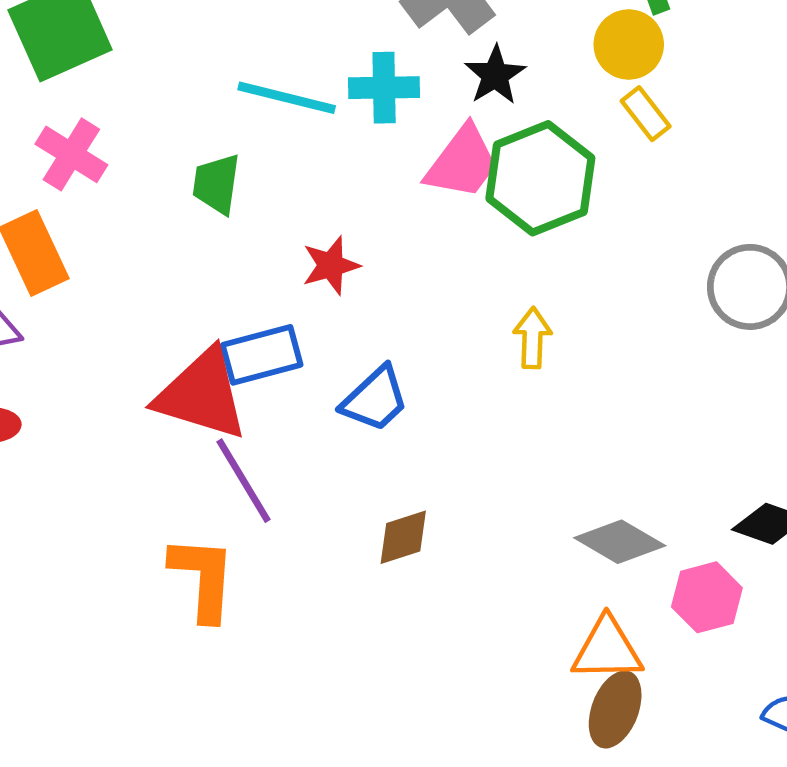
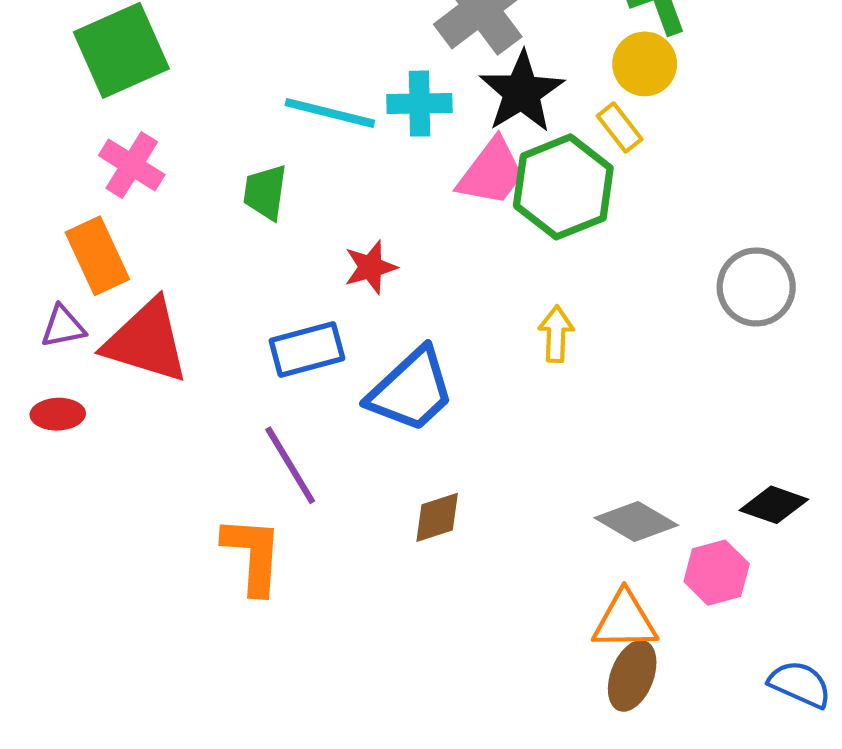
black star: (495, 75) -> (522, 92), size x1.5
yellow rectangle: (646, 114) -> (620, 128), moved
red triangle: (202, 395) -> (146, 341), moved
blue trapezoid: (375, 399) -> (411, 390), size x1.4

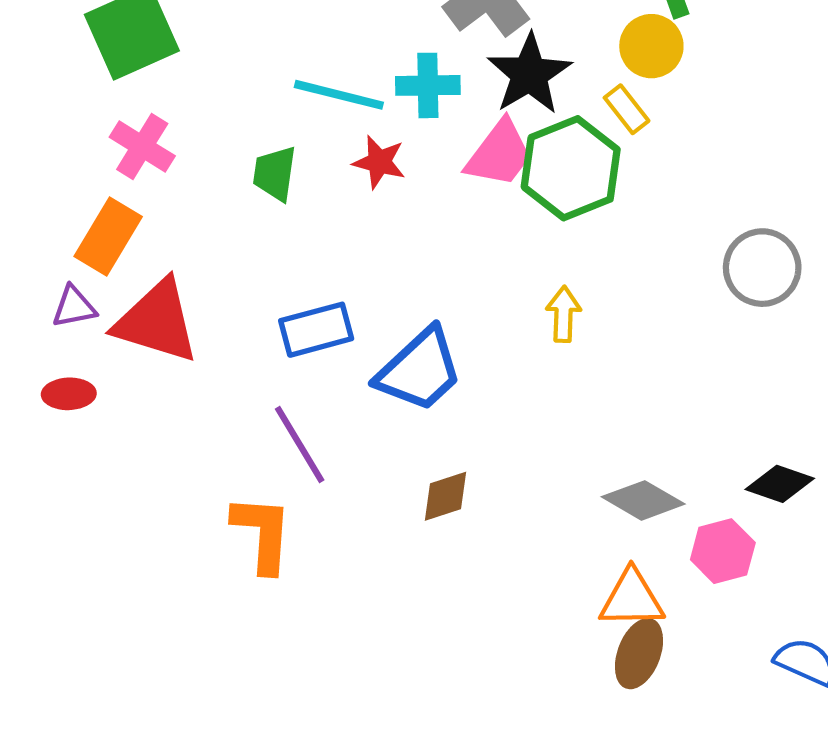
orange rectangle: (97, 256) -> (108, 237), turned 56
red star: (370, 267) -> (379, 162), moved, turned 30

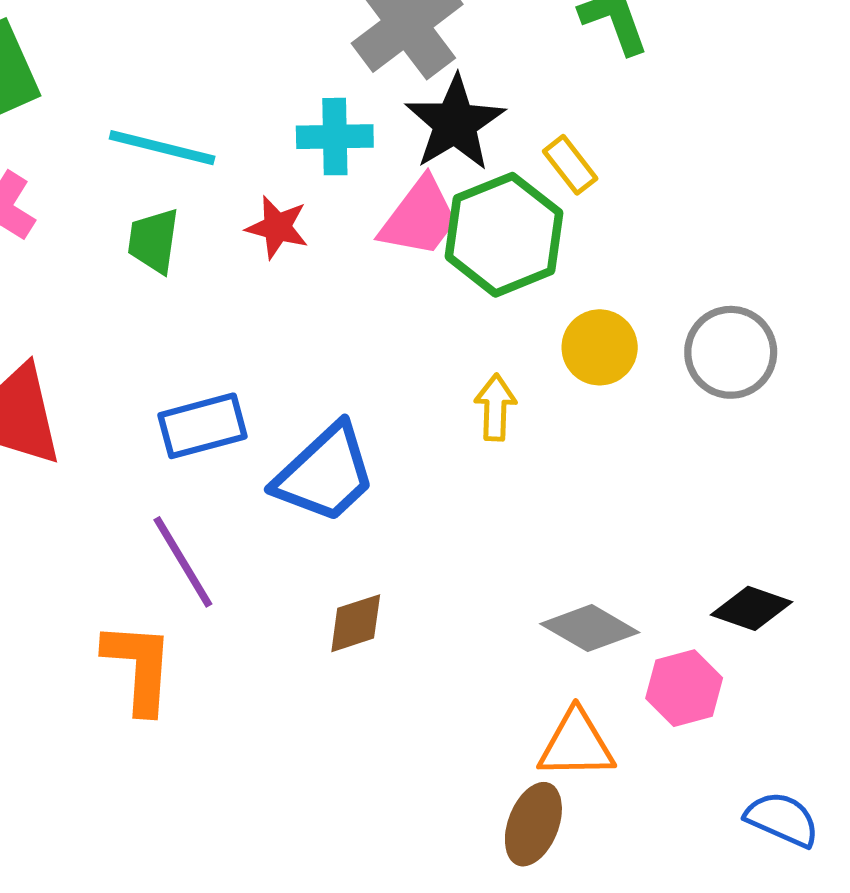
yellow circle: (651, 46) -> (600, 347), moved
cyan line: (339, 95) -> (162, 148), moved
brown ellipse: (639, 654) -> (533, 824), moved

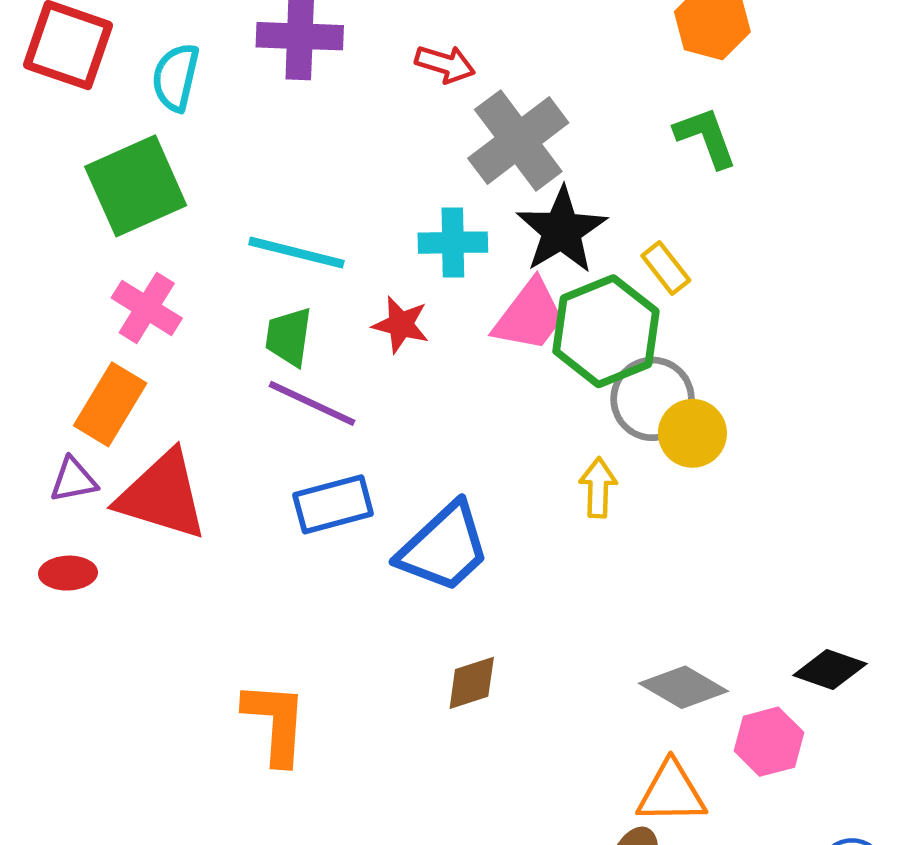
gray circle: (731, 352) -> (652, 399), moved
purple line: (183, 562) -> (312, 403), moved, turned -34

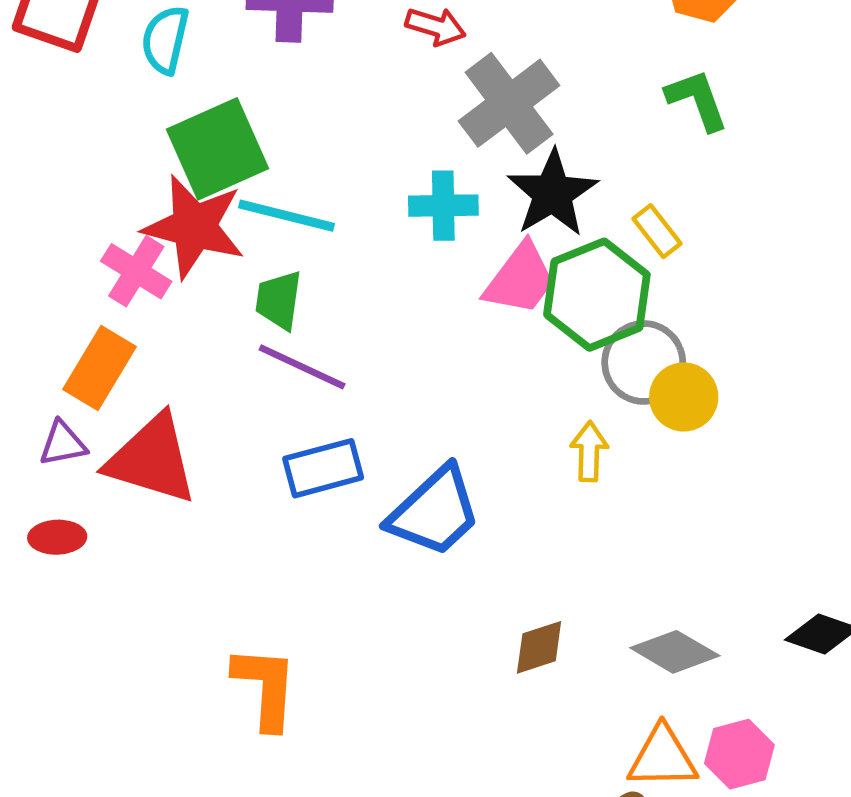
green square: (136, 186) -> (217, 149), moved
red star: (401, 325) -> (194, 227), moved, size x1.8
brown diamond: (472, 683) -> (539, 647), moved
pink hexagon: (769, 742) -> (739, 754), moved

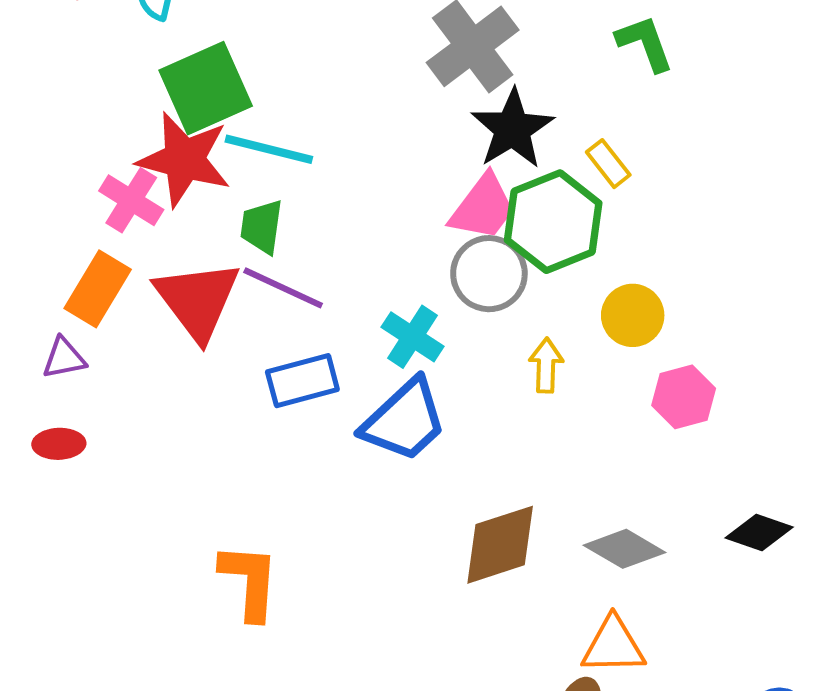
cyan cross: (443, 206) -> (413, 337), moved, turned 34
gray circle: (644, 362) -> (489, 274), moved
red triangle: (152, 459) -> (197, 300), moved, turned 36
brown diamond: (539, 647) -> (500, 545), size x1.6
pink hexagon: (739, 754) -> (684, 397), moved

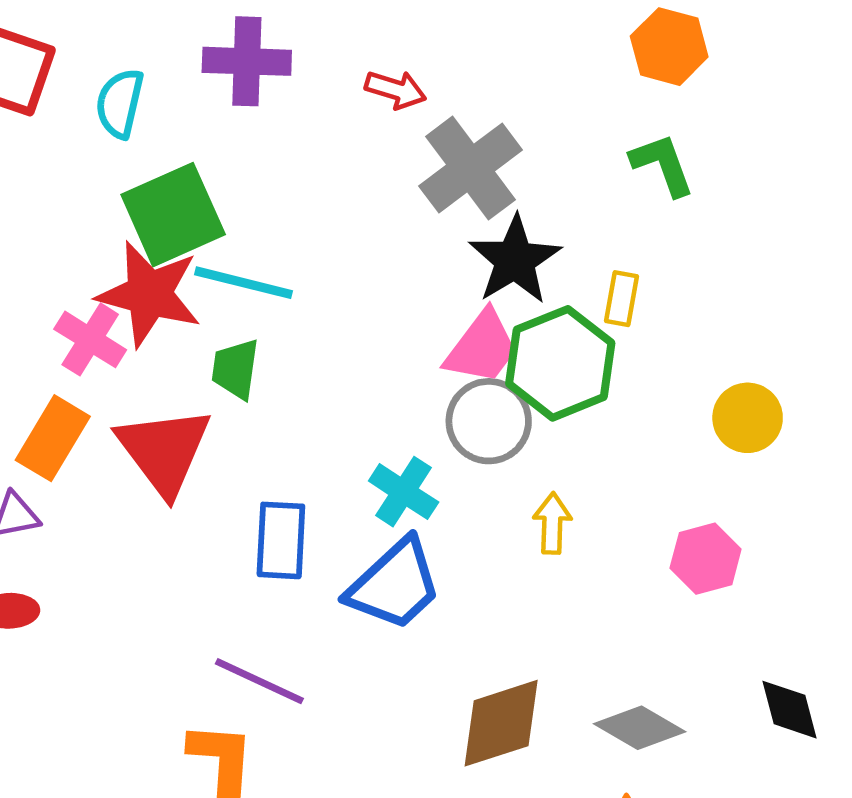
yellow rectangle: (608, 164) -> (622, 299), turned 48
purple line: (283, 288) -> (259, 681), moved
yellow circle: (633, 315) -> (748, 418), moved
blue rectangle: (302, 381) -> (281, 540), turned -72
black diamond: (759, 532) -> (790, 710), turned 56

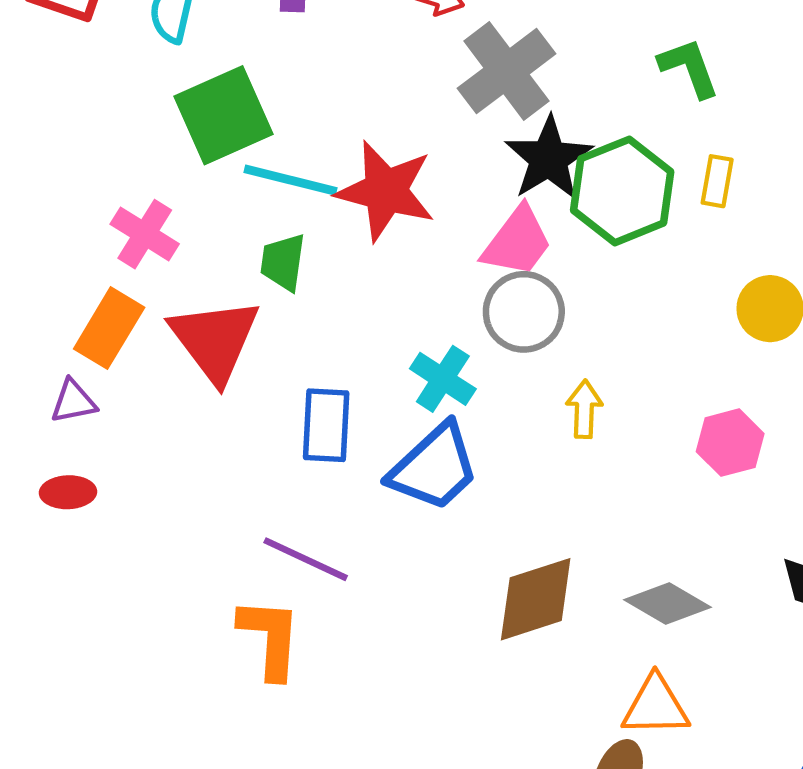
red star: (149, 294) -> (386, 191), moved
yellow rectangle: (622, 299) -> (717, 181), moved
green hexagon: (560, 363) -> (622, 191), moved

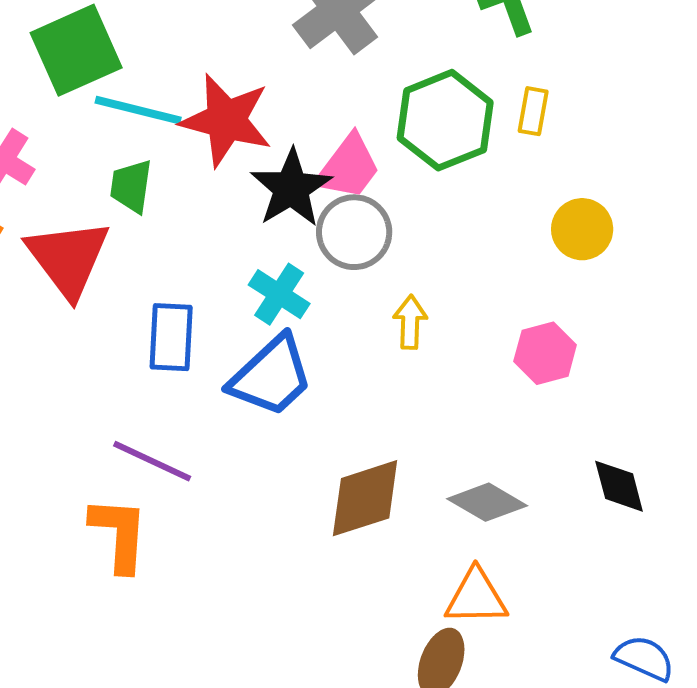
black star: (549, 158) -> (291, 188), moved

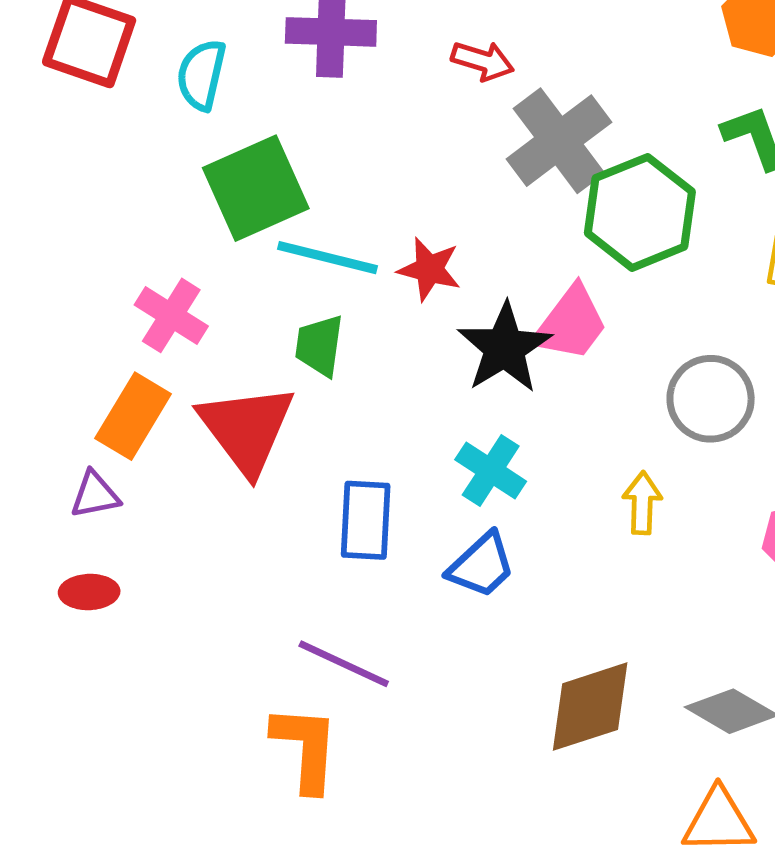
red star: (226, 120) -> (429, 269), size x0.6
green hexagon: (445, 120) -> (640, 212), moved
gray circle: (354, 232) -> (711, 399), moved
blue trapezoid: (271, 376) -> (481, 565), size x0.7

